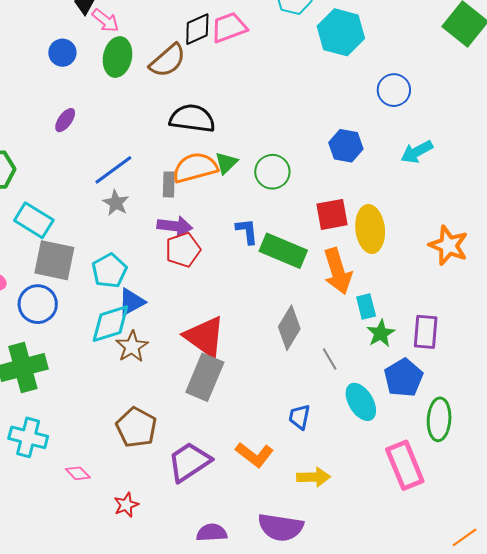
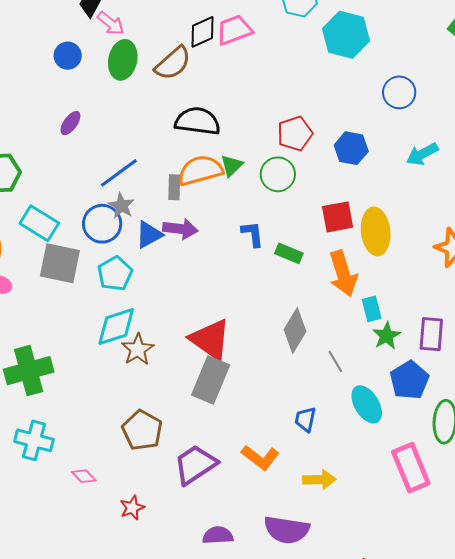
red pentagon: (183, 250) -> (295, 134), moved
green rectangle: (283, 251) -> (289, 253), size x0.6
blue triangle: (131, 302) -> (149, 235), moved
blue circle: (38, 304) -> (102, 224), moved

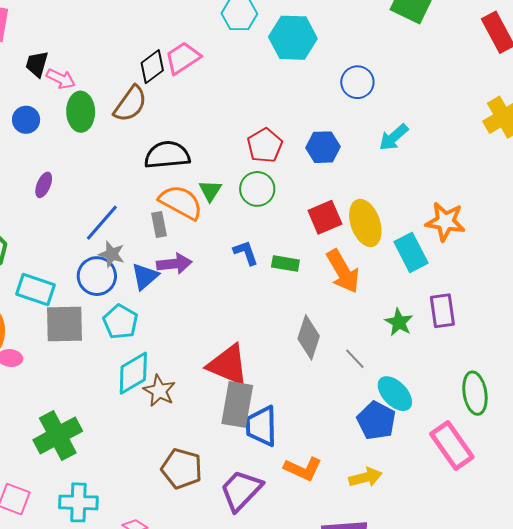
orange semicircle: (200, 170) -> (181, 202), turned 57
cyan rectangle: (372, 309) -> (411, 252), moved, size x1.5
blue pentagon: (409, 380) -> (376, 421), moved
blue trapezoid: (305, 419) -> (261, 426), moved, size x1.6

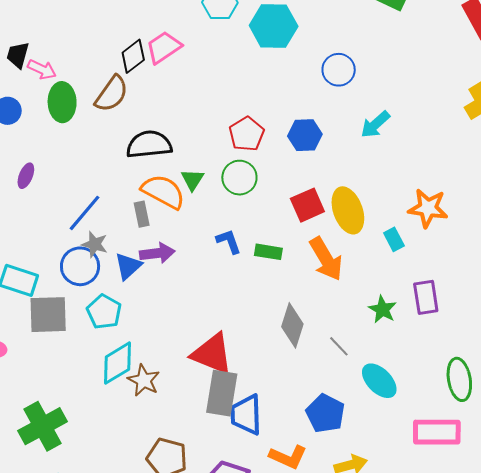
cyan rectangle: (411, 252) -> (394, 239), size x0.6
blue pentagon: (376, 421) -> (325, 413), moved
pink rectangle: (452, 445) -> (437, 432), turned -54

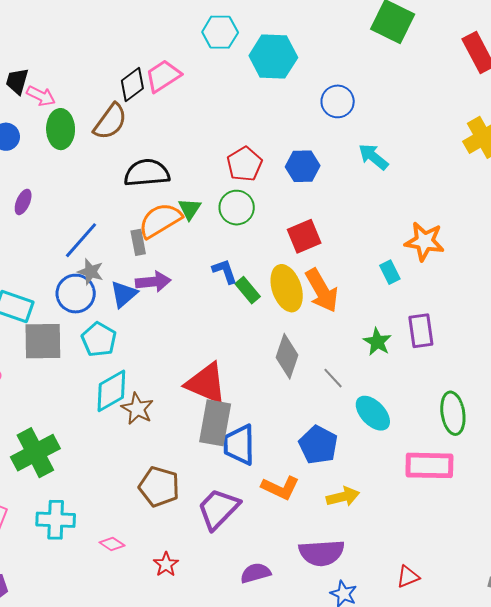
cyan arrow: (375, 124) -> (373, 157), turned 80
orange semicircle: (163, 192) -> (160, 220), turned -60
yellow ellipse: (348, 210) -> (287, 288), moved
green rectangle: (268, 252) -> (248, 290), moved, turned 40

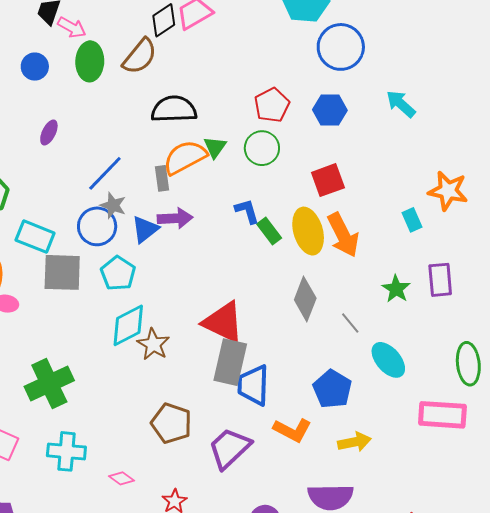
blue circle: (338, 101) -> (341, 47), moved, size x1.4

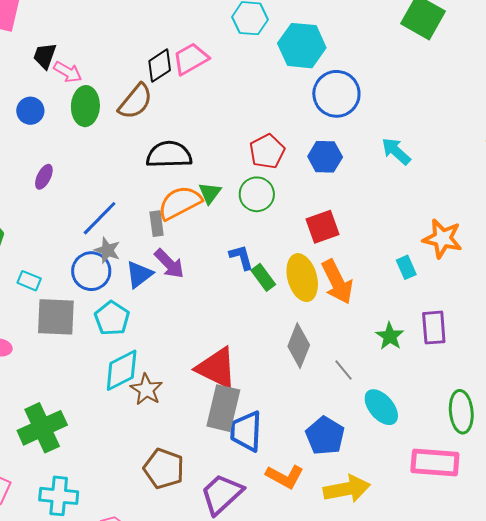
purple arrow: (175, 218) -> (169, 264), turned 48
cyan rectangle: (35, 237) -> (29, 281), size x0.6
yellow arrow: (354, 442) -> (347, 489), size x1.4

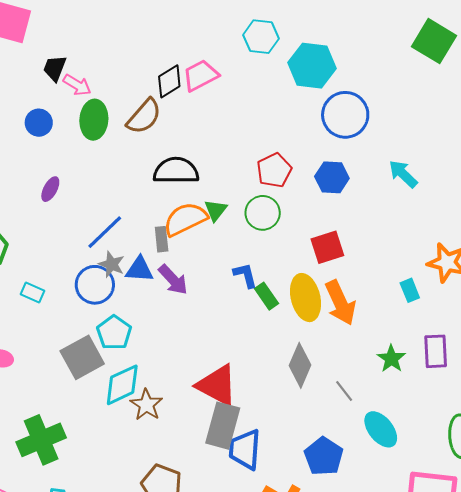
blue triangle: (139, 274) -> (139, 269), moved, turned 40
gray square: (56, 317) -> (82, 357), moved, turned -33

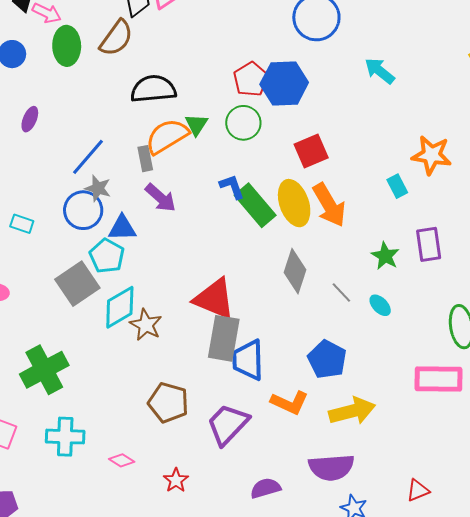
blue hexagon: (332, 177) -> (284, 83), moved, size x1.4
blue triangle: (139, 269) -> (122, 228), moved
green rectangle: (267, 296) -> (255, 205), size x1.6
cyan ellipse: (381, 429) -> (380, 305), moved, size x0.6

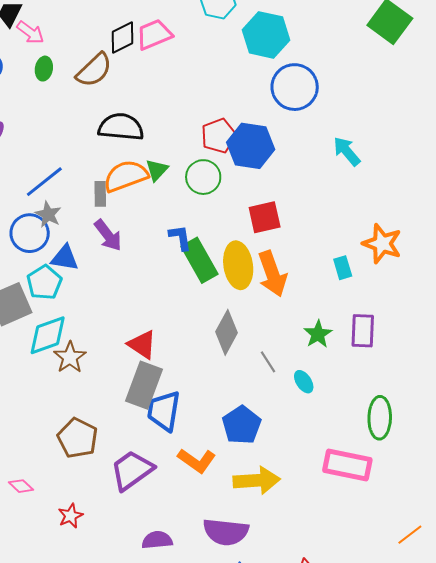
green ellipse: (67, 46) -> (44, 69), size x0.6
red triangle: (214, 299) -> (142, 345), size x0.7

